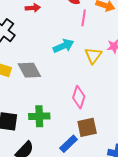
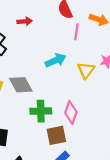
green cross: (39, 116) -> (41, 111), moved
brown square: (87, 127) -> (56, 135), moved

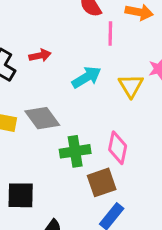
red arrow: (25, 21) -> (40, 55), moved

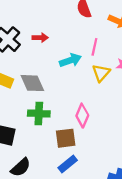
pink line: (110, 34) -> (94, 47), moved
green cross: (75, 151) -> (39, 113), moved

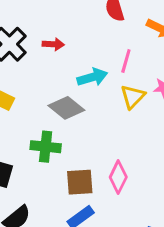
gray diamond: (32, 83) -> (66, 108), moved, turned -30
pink diamond: (82, 116) -> (118, 177), moved

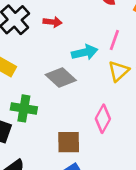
green cross: (46, 147) -> (24, 108), moved
pink diamond: (118, 177) -> (103, 119), moved

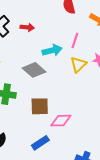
pink diamond: (103, 119) -> (61, 121), moved, turned 60
brown square: (69, 142) -> (40, 106), moved

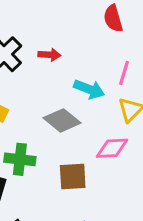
cyan arrow: (52, 50) -> (89, 89), turned 36
pink diamond: (61, 121) -> (112, 148), moved

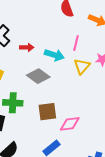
red arrow: (49, 55) -> (27, 47), moved
pink diamond: (112, 148) -> (70, 124), moved

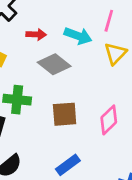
red arrow: (27, 47) -> (36, 34), moved
pink diamond: (70, 124) -> (109, 120), moved, turned -40

